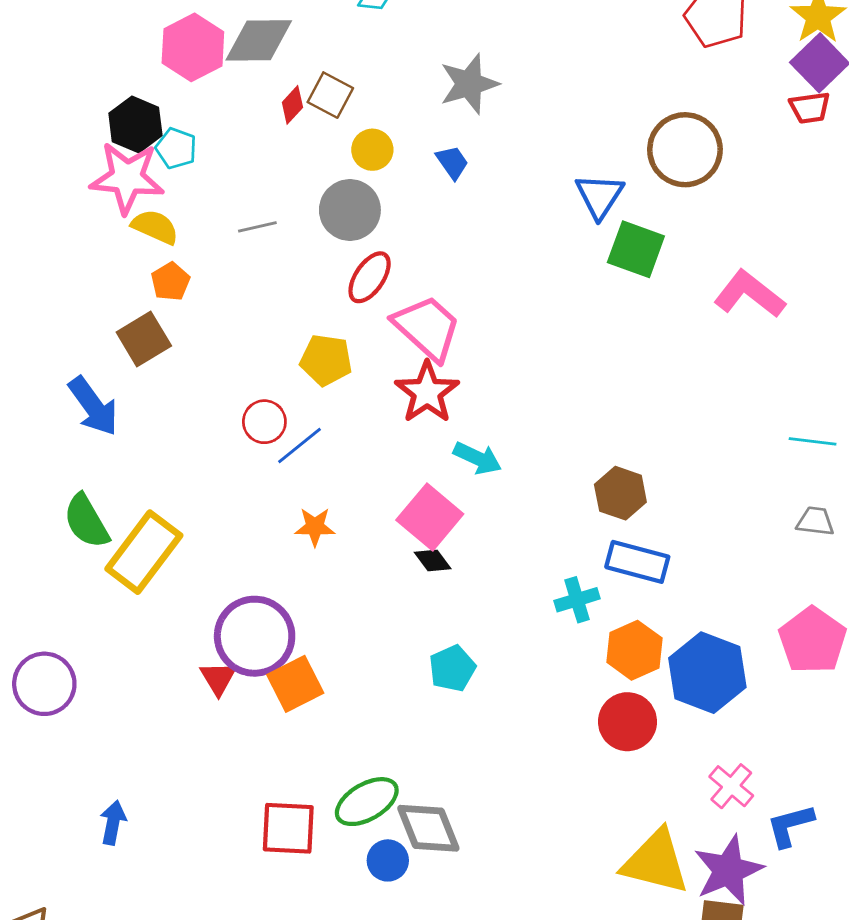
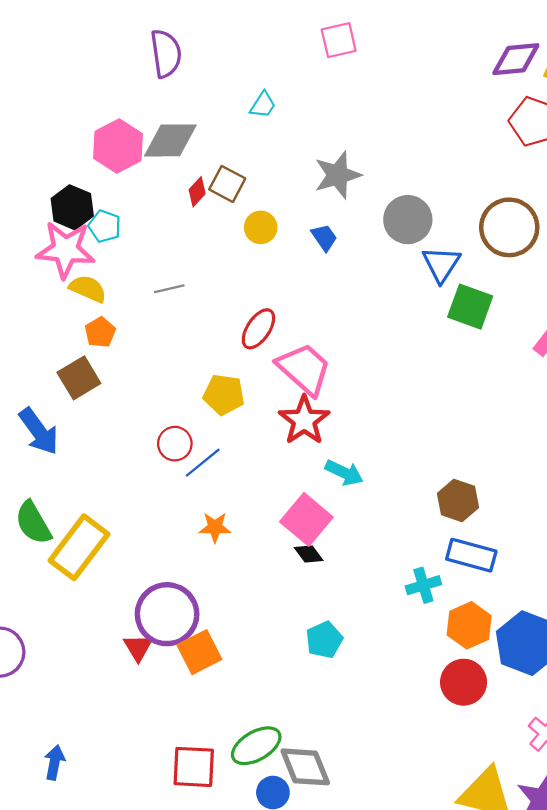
gray circle: (350, 210) -> (408, 220), moved

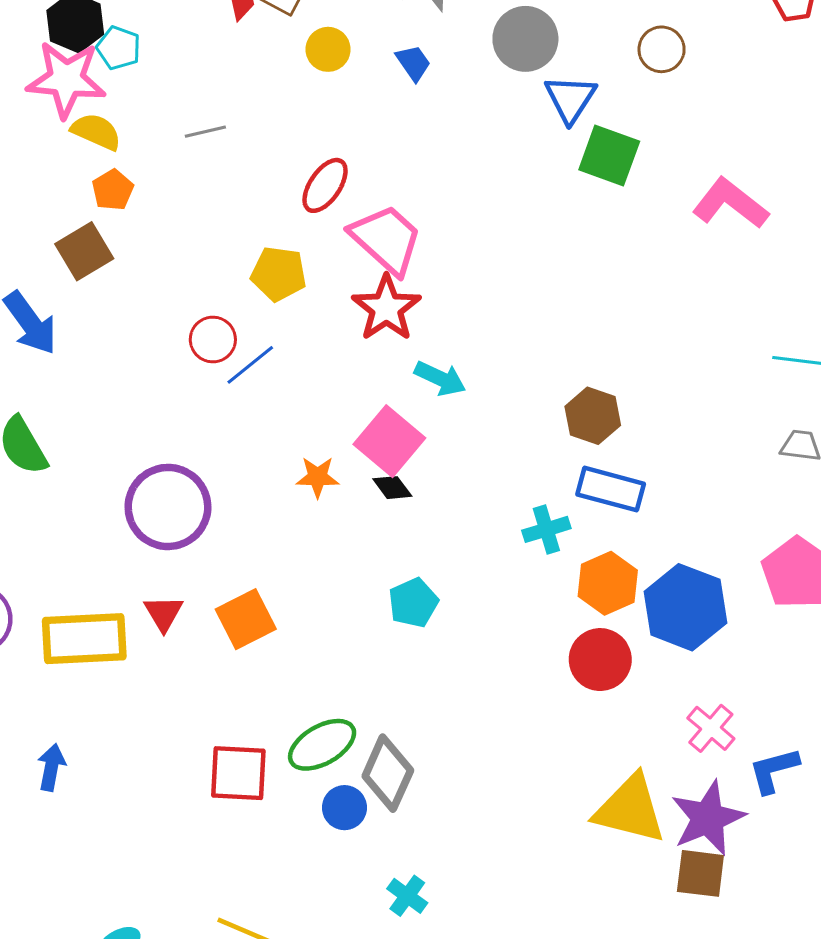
brown circle: (509, 227) -> (662, 49), size x0.6
orange star: (215, 527) -> (318, 477), moved
yellow rectangle: (79, 547) -> (84, 639), moved, turned 50
purple circle: (167, 614) -> (168, 507), moved
gray diamond: (305, 767) -> (388, 773), turned 46

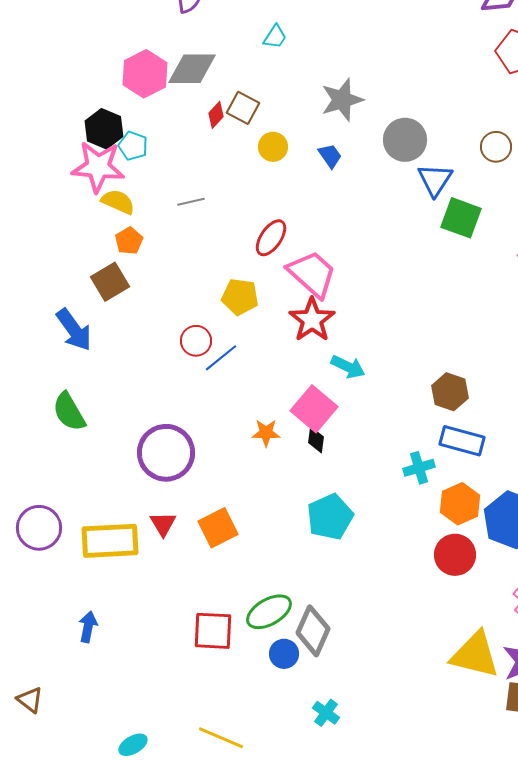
black diamond: (392, 488) -> (316, 440), turned 44
cyan pentagon: (413, 603) -> (330, 517), size x1.4

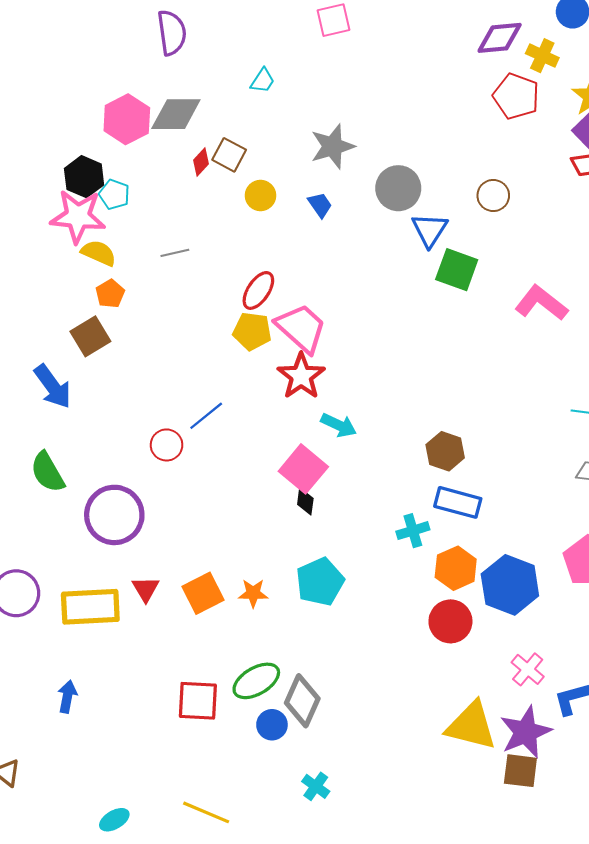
yellow pentagon: (240, 297) -> (252, 331), moved
red circle: (196, 341) -> (167, 445), moved
orange star: (266, 433) -> (253, 593), moved
purple circle: (166, 453) -> (114, 515), moved

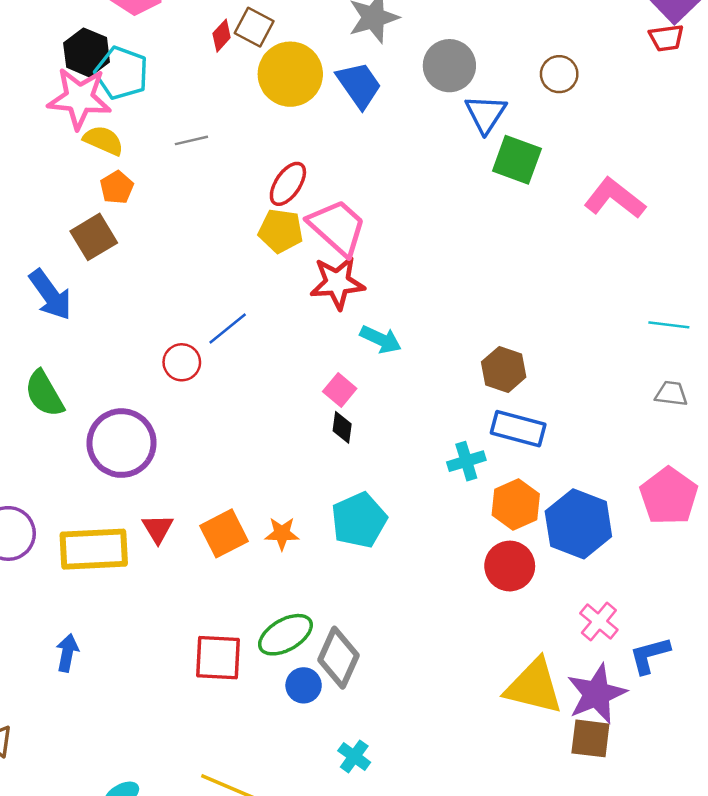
cyan pentagon: (114, 194) -> (122, 73), size x1.5
yellow circle: (260, 195) -> (290, 74), size x1.8
blue trapezoid: (320, 205) -> (359, 85), size x1.6
red star: (301, 376) -> (337, 283), turned 30
pink square: (303, 469) -> (340, 390), size x0.6

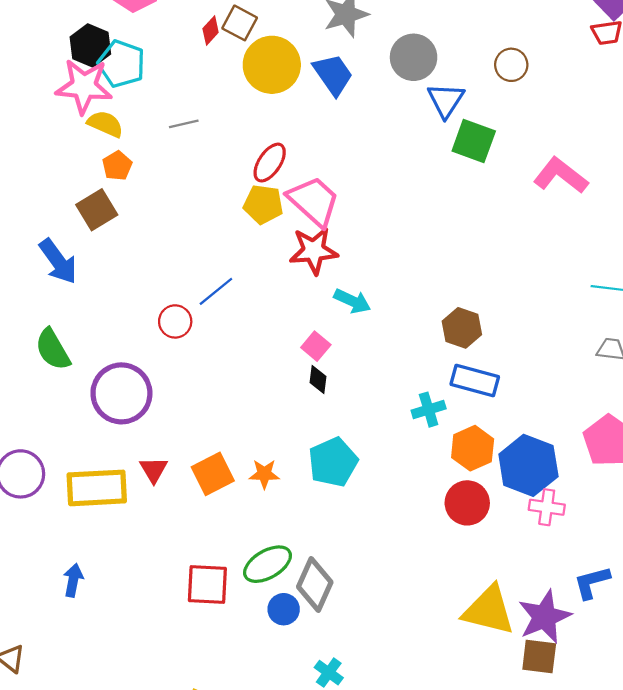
pink cross: (599, 621) -> (547, 507), moved, turned -32

